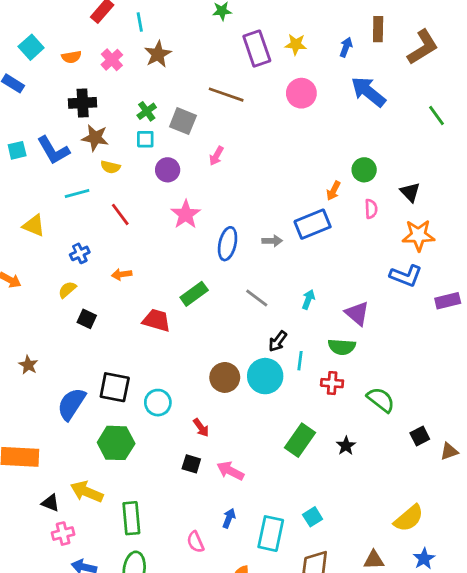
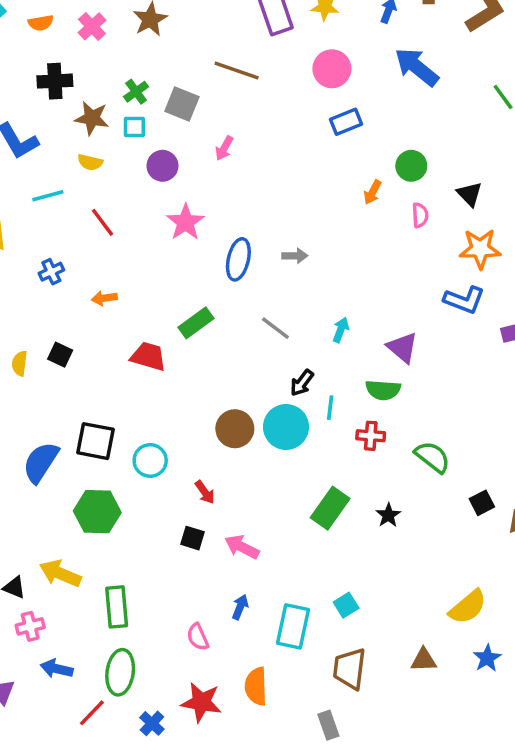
brown star: (95, 138) -> (92, 118), moved
blue rectangle: (313, 224) -> (346, 122), moved, size x0.7
yellow semicircle: (67, 290) -> (20, 363), moved, turned -42

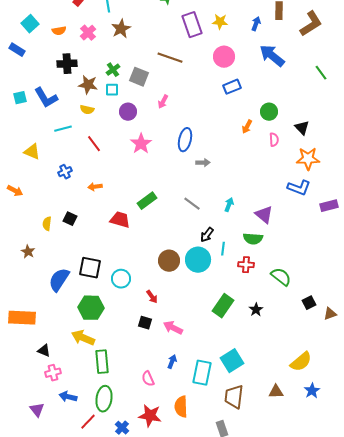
blue ellipse: (238, 259) -> (185, 140), moved
yellow arrow: (60, 573) -> (83, 338), moved
cyan square: (346, 605) -> (232, 361), size x1.6

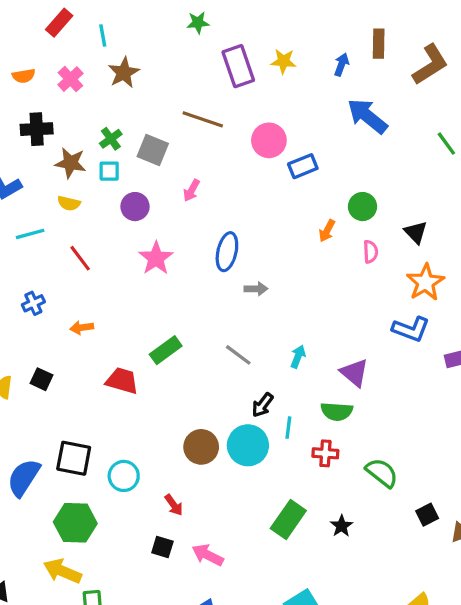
pink circle: (224, 57) -> (269, 140), moved
orange star: (308, 159) -> (425, 282), turned -30

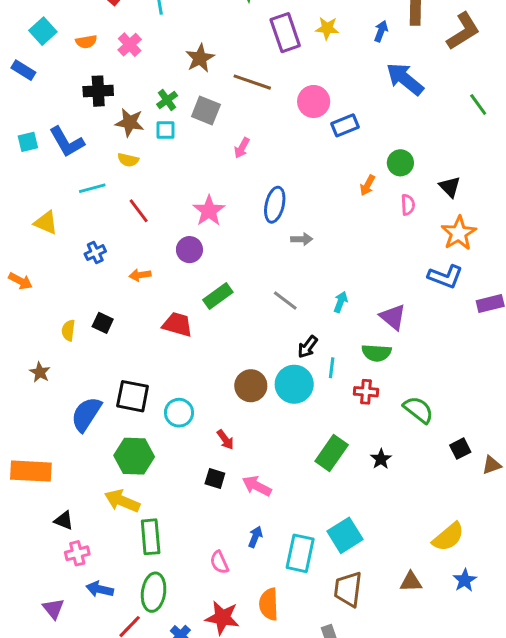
brown star: (124, 73) -> (200, 58), moved
purple circle: (135, 207) -> (189, 250), moved

